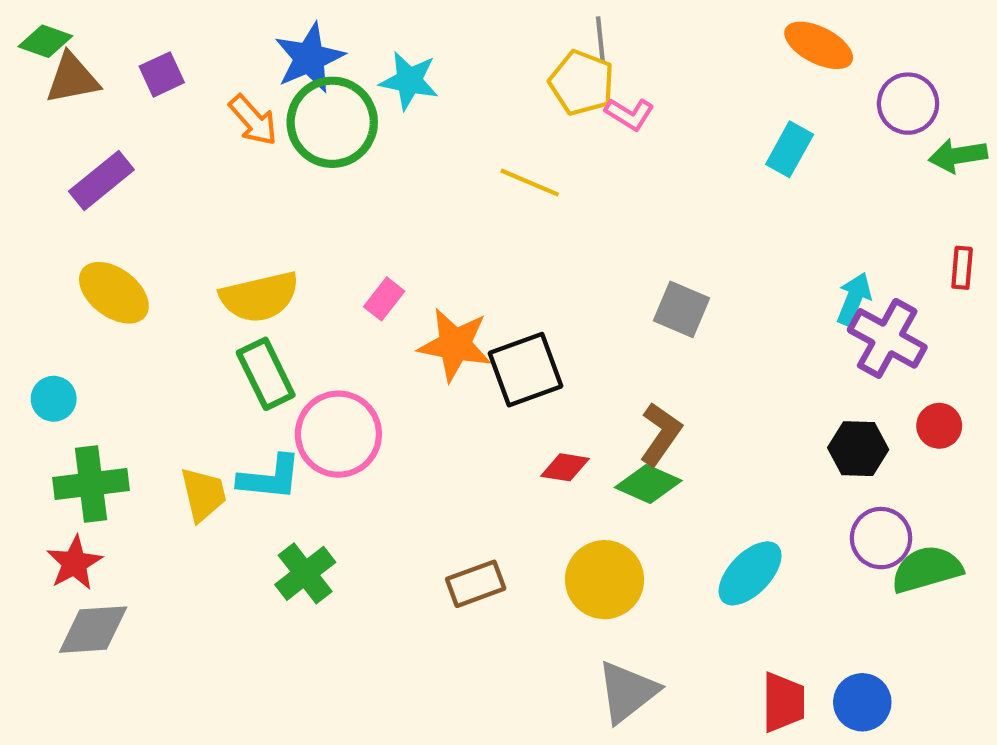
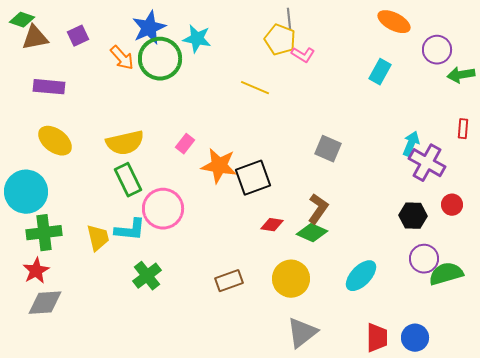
purple rectangle: (101, 180) -> (49, 87), turned 44
cyan circle: (54, 399) -> (26, 192), size x2.0

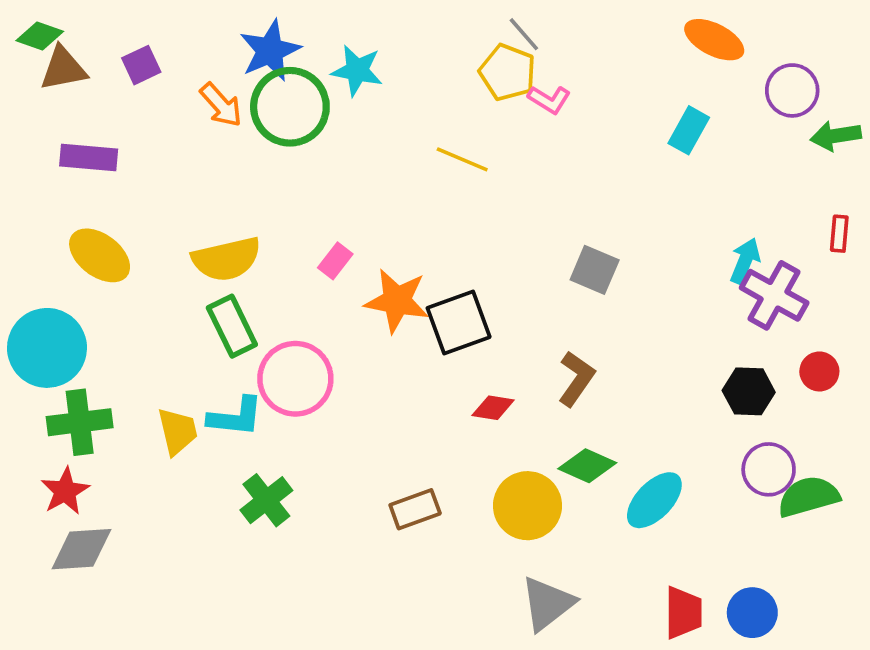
gray line: (289, 19) -> (524, 34), turned -35
green diamond: (312, 233) -> (587, 466), moved

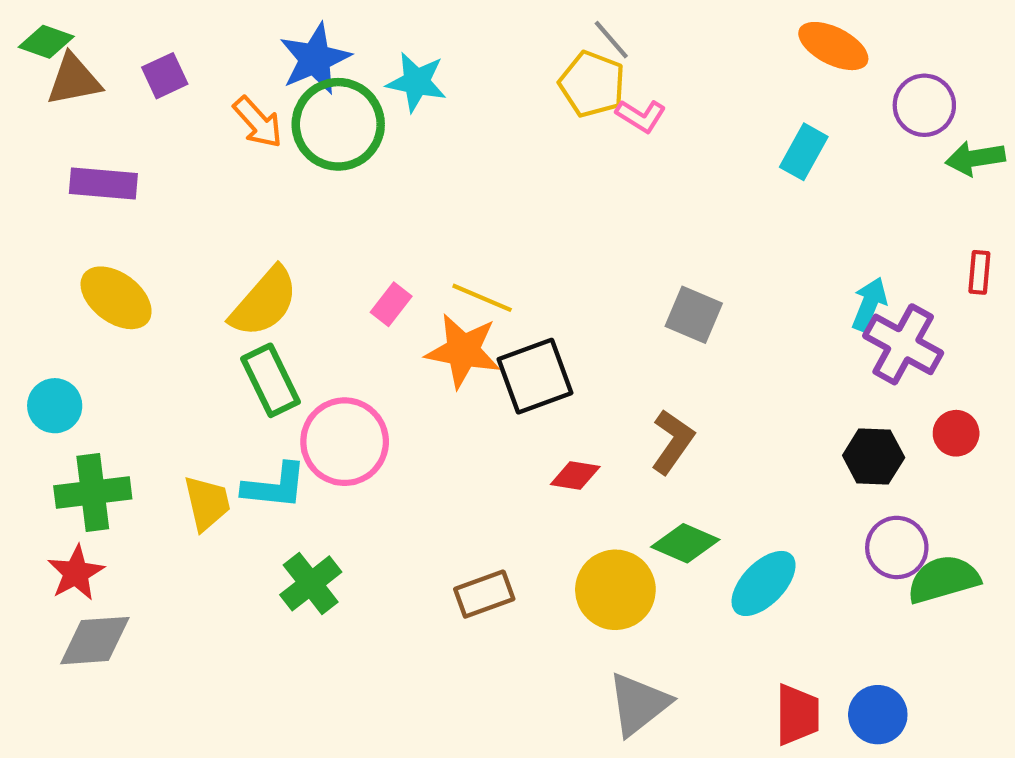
yellow line: (462, 159) -> (482, 298), moved
yellow semicircle: (226, 259) -> (264, 302), turned -36
cyan circle: (47, 348) -> (55, 406), size x0.6

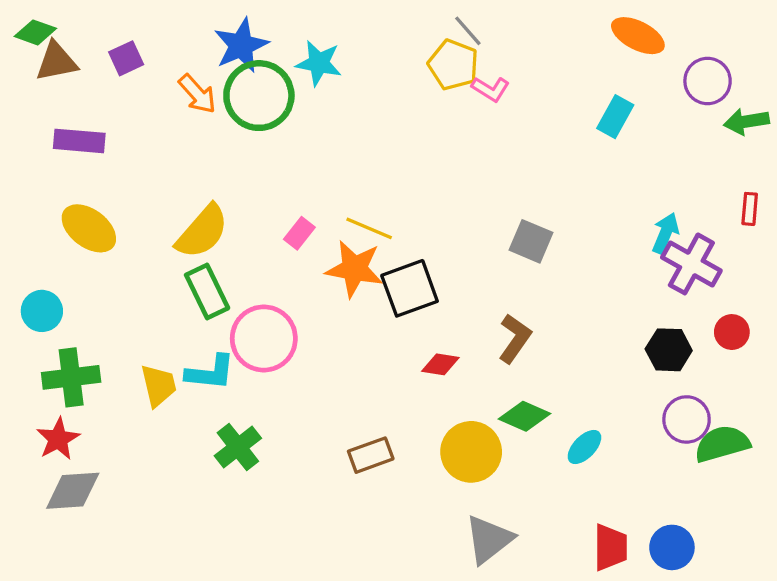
cyan ellipse: (764, 583) -> (584, 447), size x0.7

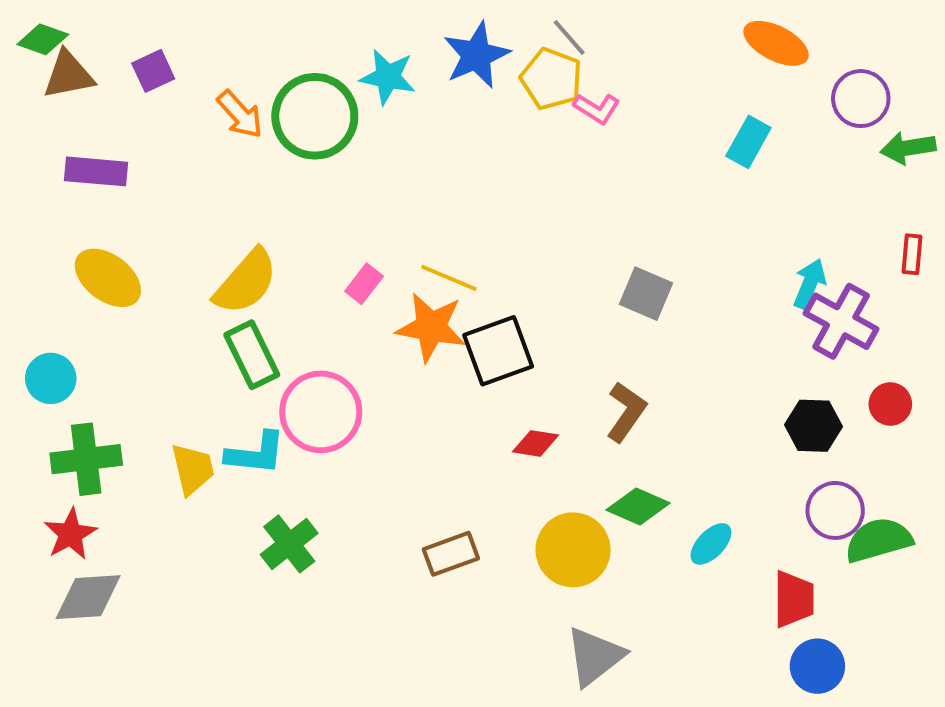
blue star: (241, 45) -> (476, 55), moved
red trapezoid: (610, 547) -> (794, 599), moved

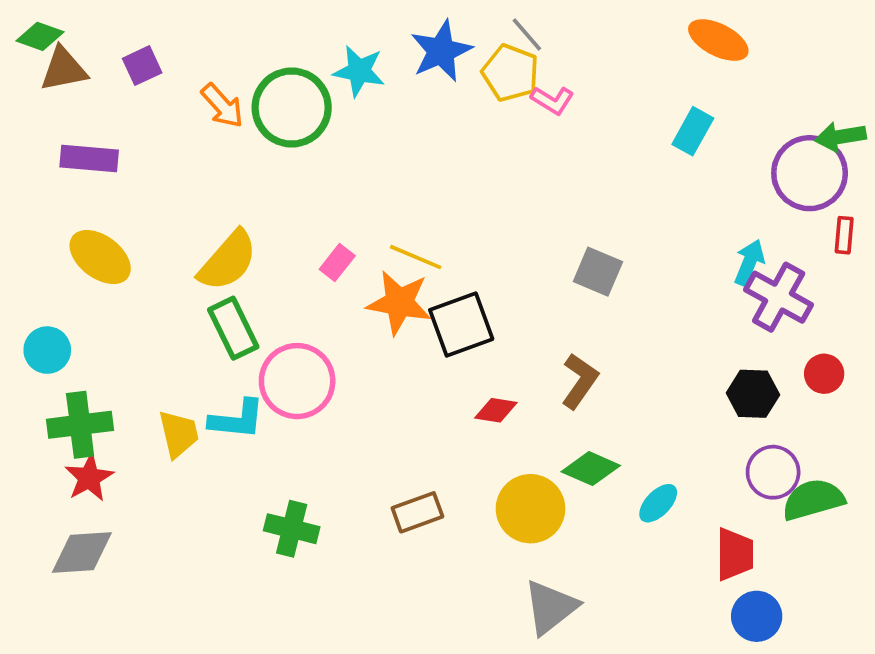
purple circle: (861, 99) -> (810, 173), moved, size x1.4
red star: (70, 534) -> (89, 478), moved
green cross: (289, 544) -> (292, 529), moved, turned -38

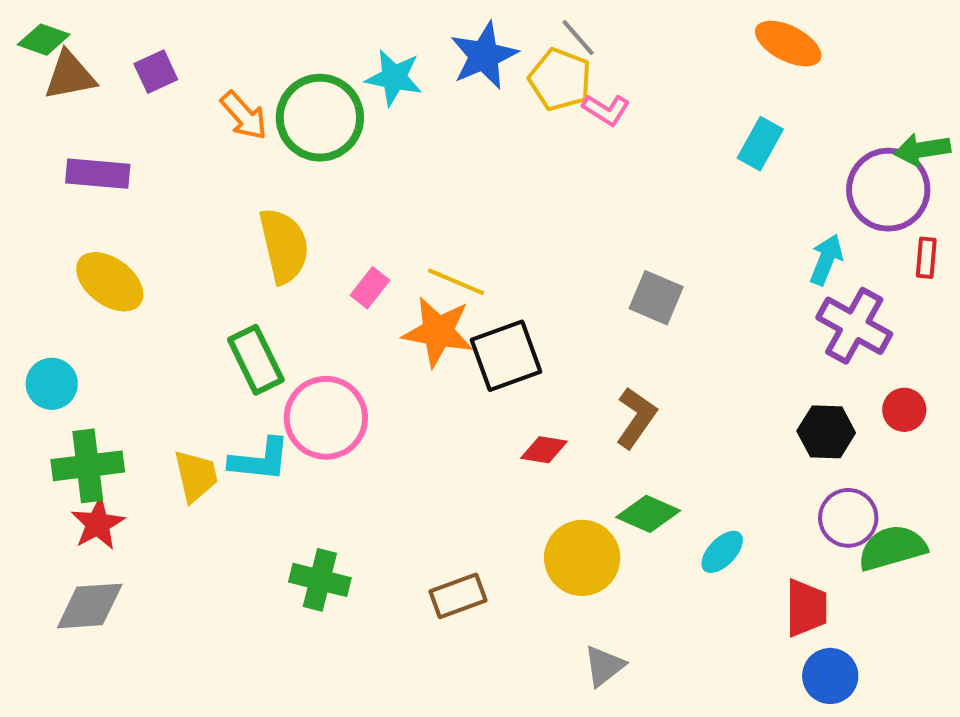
yellow semicircle: (228, 261) -> (284, 246), moved, turned -54
cyan arrow: (749, 262) -> (826, 260), moved
brown rectangle: (417, 512) -> (458, 596), moved
gray triangle: (551, 607) -> (604, 666), size x0.7

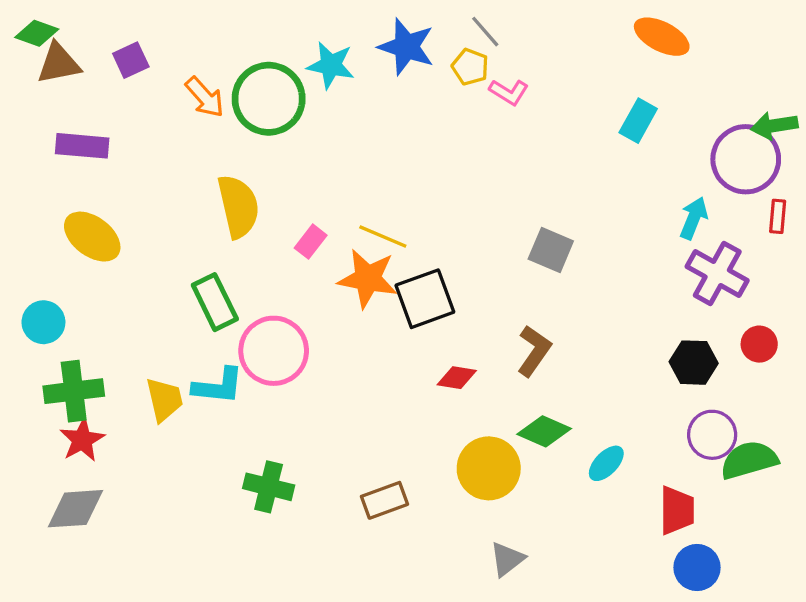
blue star: (484, 56) -> (406, 47), turned -30
yellow pentagon: (560, 80) -> (470, 67), size x0.7

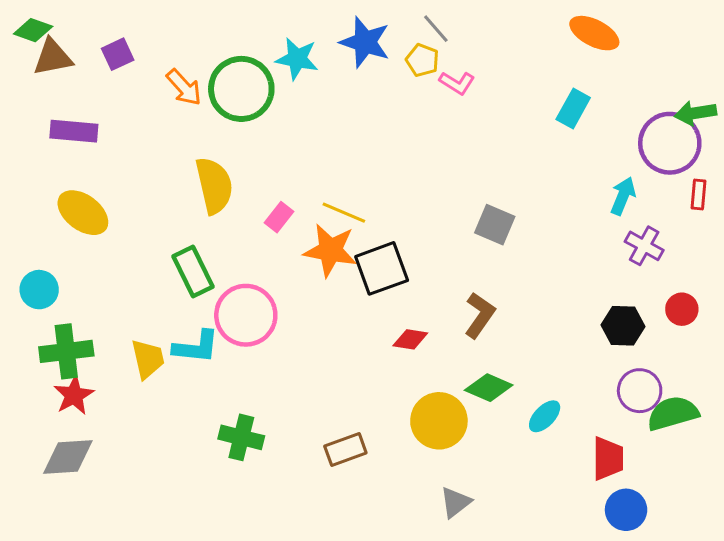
purple cross: (717, 273) -> (644, 246), size x0.7

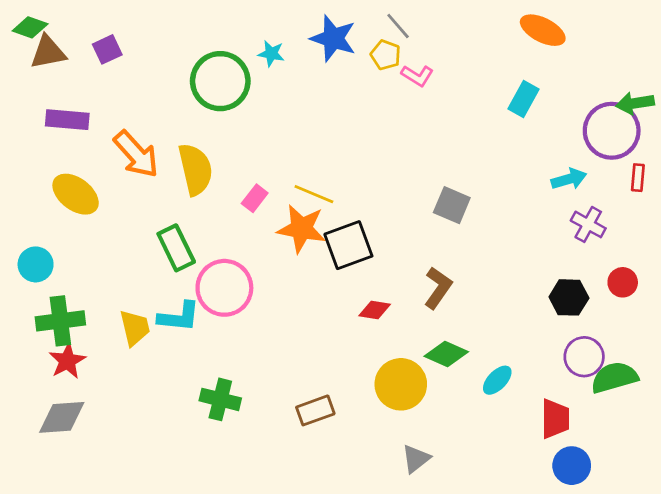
cyan star: (297, 59) -> (271, 54), size x0.7
orange arrow: (184, 87) -> (136, 154), moved, size x1.4
cyan arrow: (623, 196) -> (569, 179), turned 52

